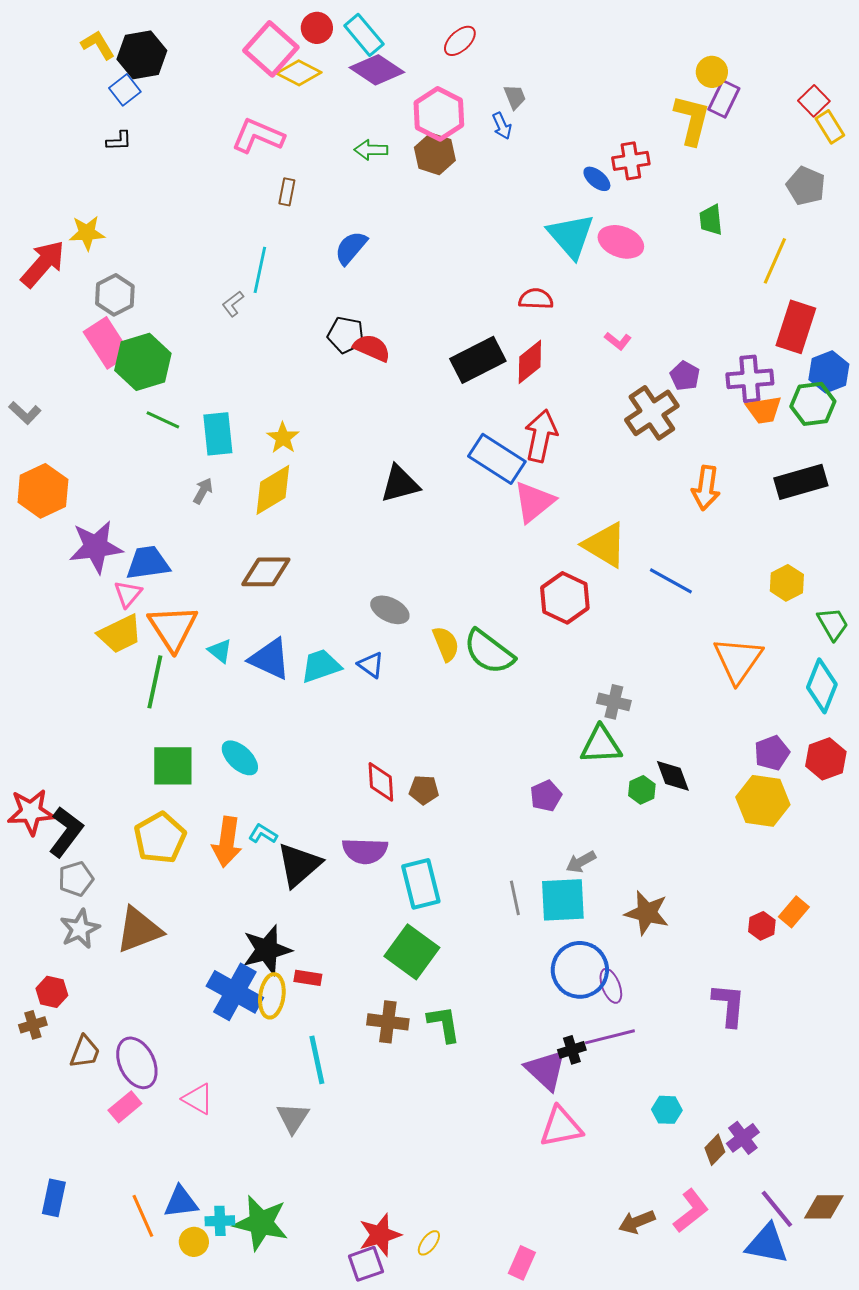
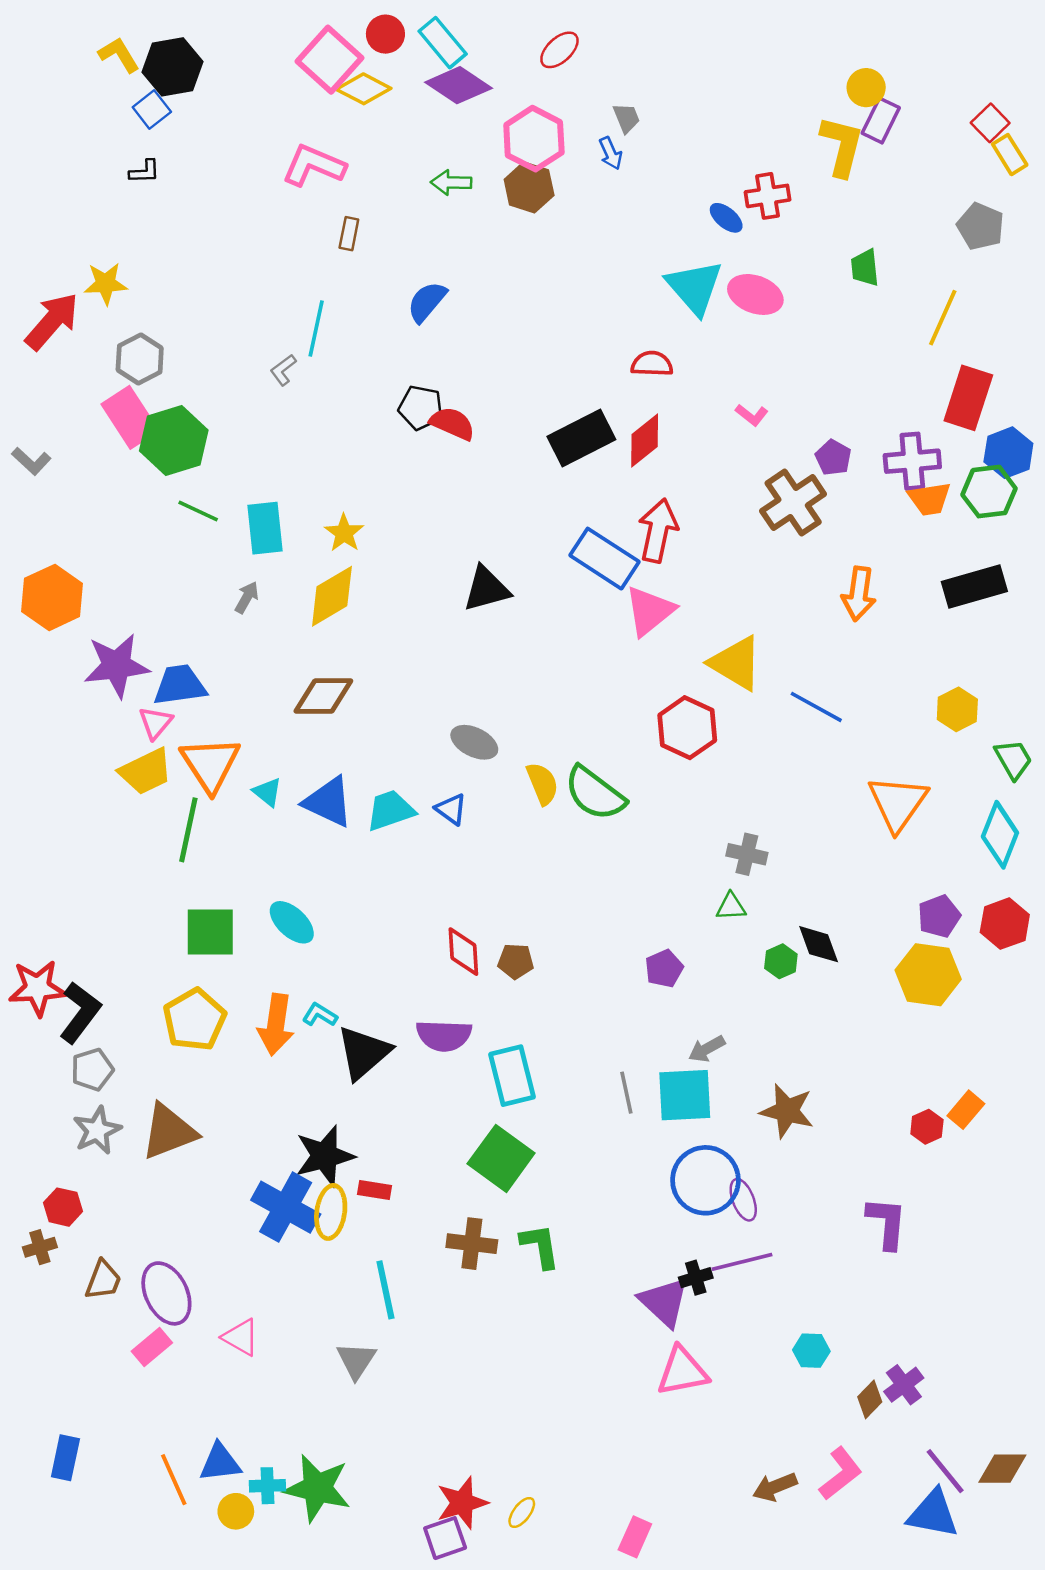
gray L-shape: (25, 413) -> (31, 461), moved
green triangle: (601, 745) -> (731, 907), size x0.6

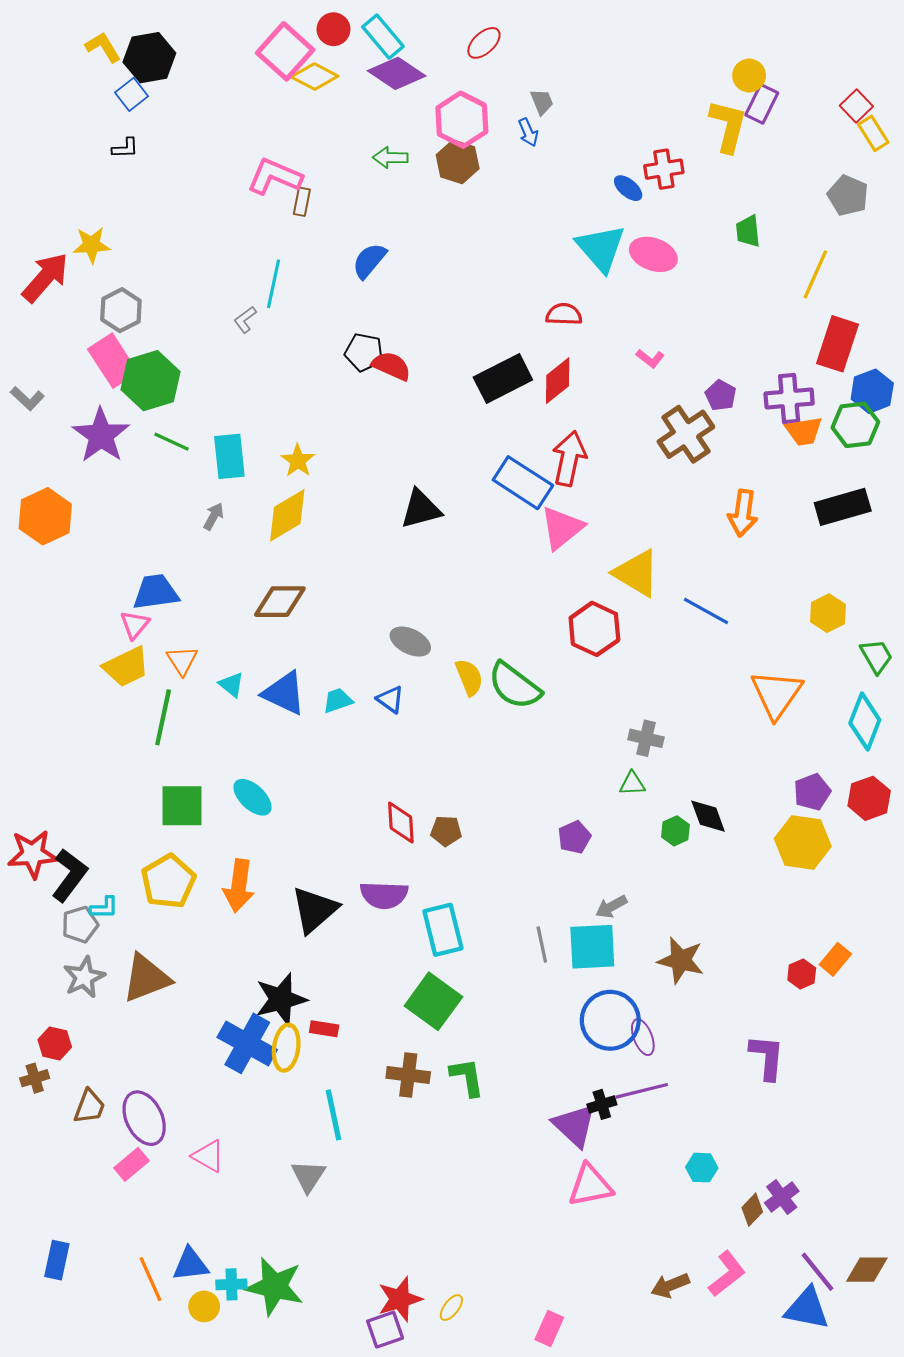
pink L-shape: (314, 165) -> (275, 177), moved
purple star: (117, 666) -> (101, 435), moved, turned -30
orange triangle: (210, 764) -> (182, 660), size x0.6
cyan trapezoid: (390, 810) -> (338, 700), size x0.7
cyan L-shape: (320, 1015) -> (104, 908), moved, turned 148

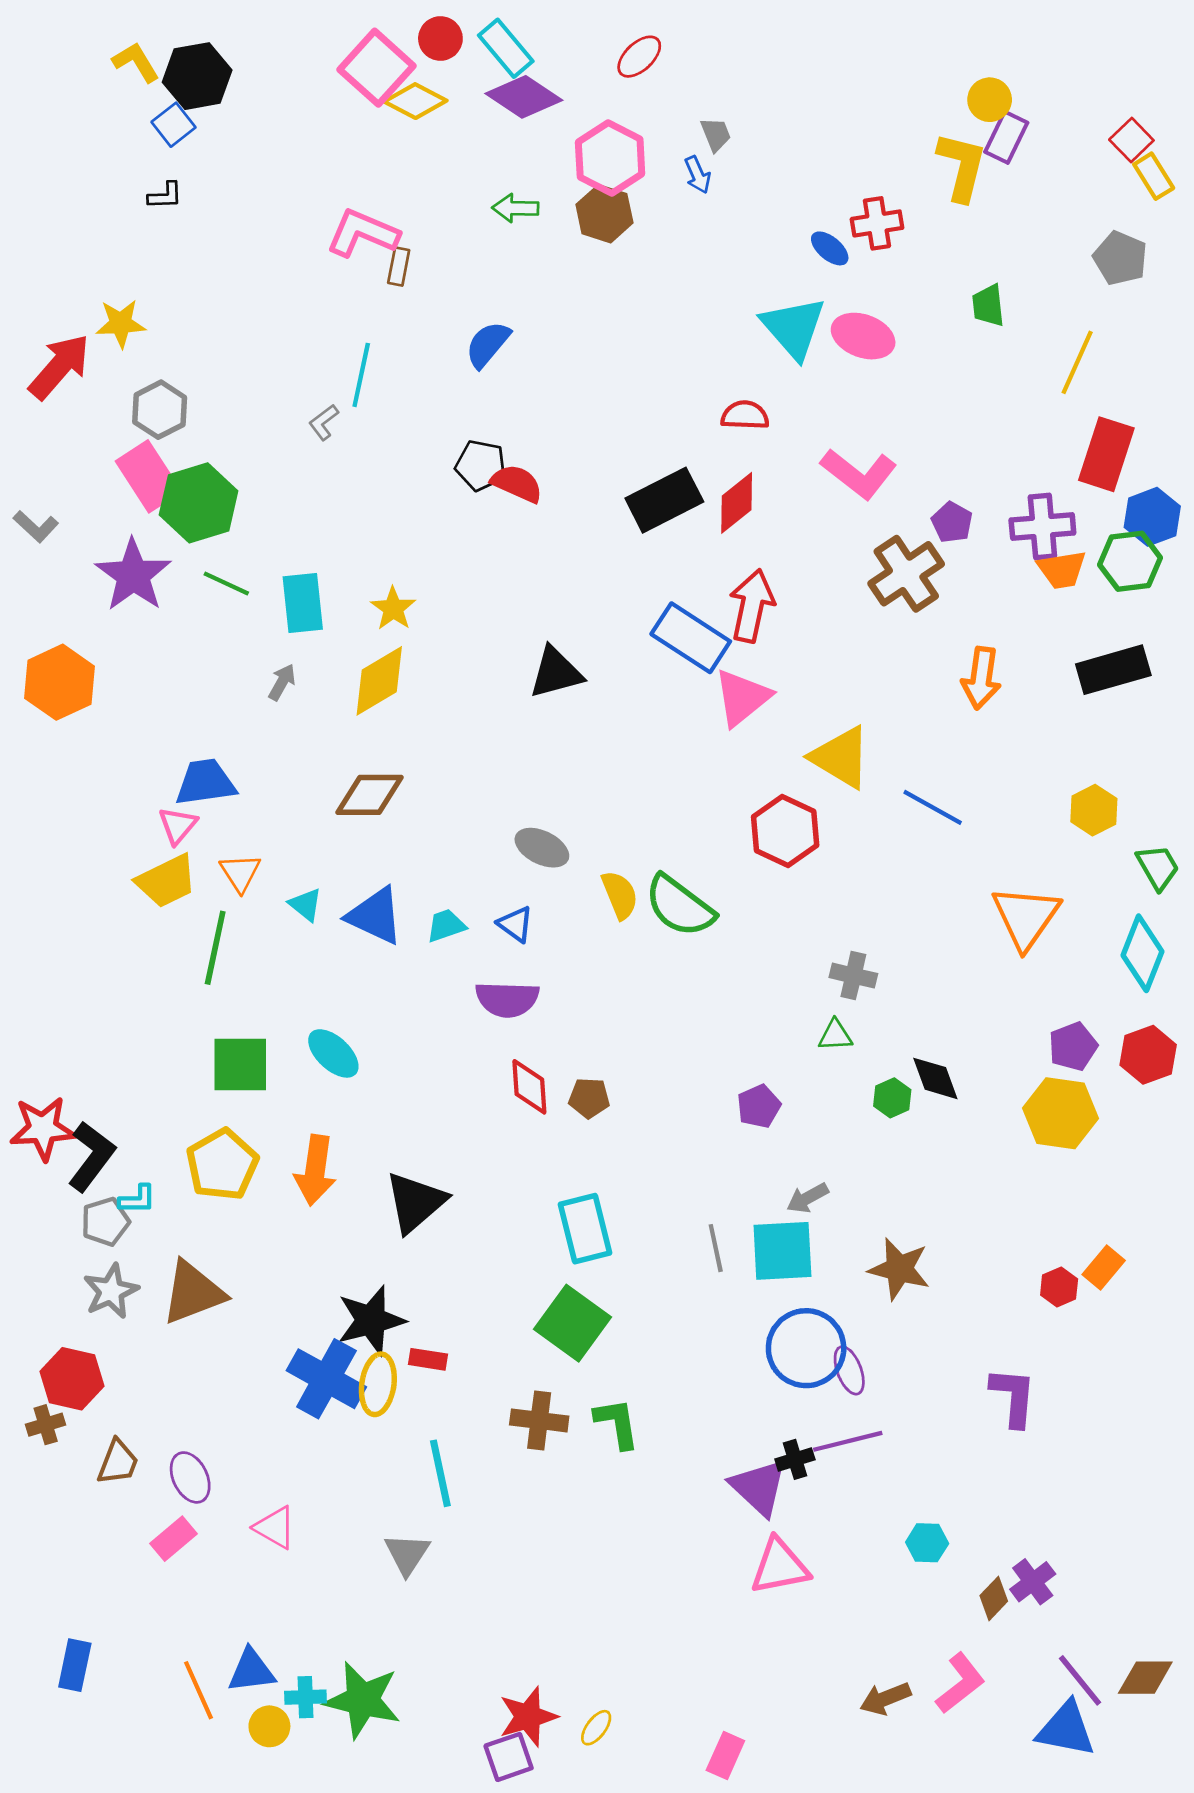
pink L-shape: (650, 359) -> (859, 474), size x2.0
purple semicircle: (384, 895) -> (507, 999), moved
red hexagon: (55, 1043) -> (72, 1379), size x1.4
purple ellipse: (144, 1118) -> (190, 1477), size x0.7

